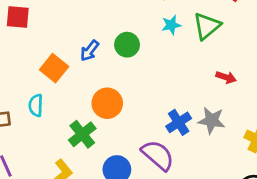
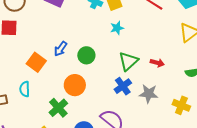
green triangle: (207, 26) -> (128, 61), moved
green circle: (127, 45) -> (86, 55), moved
blue cross: (179, 122) -> (123, 86), moved

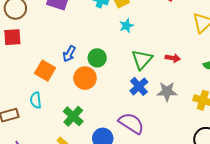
orange circle: (75, 85) -> (85, 78), moved

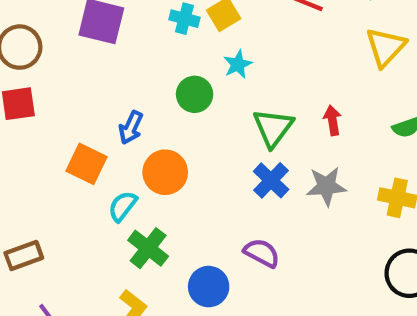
green circle: (97, 58) -> (195, 94), moved
red arrow: (173, 58) -> (333, 120), turned -104
cyan semicircle: (36, 100) -> (123, 206), moved, turned 49
purple semicircle: (131, 123) -> (262, 253), size x0.7

